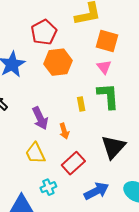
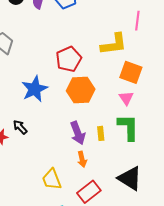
purple arrow: (40, 118) -> (78, 133), moved
black triangle: (113, 147) -> (130, 178), turned -44

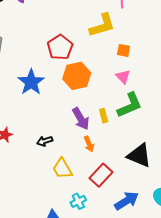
orange square: (131, 72) -> (124, 50), size x0.6
black arrow: (20, 127) -> (45, 141), moved, turned -56
green L-shape: (128, 127) -> (130, 105), turned 76

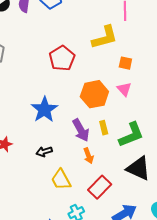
orange hexagon: (77, 76) -> (94, 94), moved
blue star: (31, 82) -> (44, 110), moved
green L-shape: (130, 105) -> (131, 135), moved

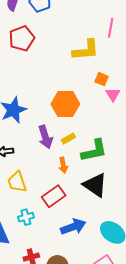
red pentagon: (62, 58) -> (22, 38), moved
pink triangle: (124, 89) -> (113, 94), moved
yellow rectangle: (104, 128) -> (68, 139), turned 64
orange arrow: (89, 156) -> (63, 165), moved

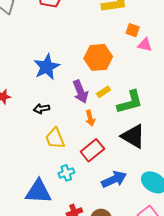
pink triangle: (113, 94) -> (145, 45), turned -42
orange arrow: (63, 165) -> (90, 118), moved

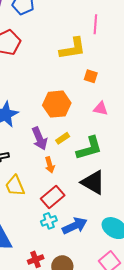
pink triangle: (145, 45) -> (101, 109), moved
cyan cross: (66, 173) -> (49, 221), moved

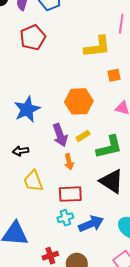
orange square: (91, 76) -> (114, 75), turned -32
red rectangle: (53, 197) -> (70, 194), turned 35

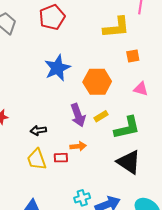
blue star: (27, 109) -> (57, 68), moved
orange arrow: (69, 162) -> (78, 146), moved, turned -84
yellow trapezoid: (33, 181) -> (37, 159), moved
red rectangle: (70, 194) -> (61, 158), moved, size x0.6

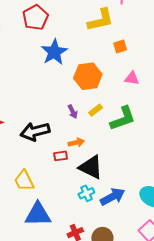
blue star: (57, 68) -> (54, 52), moved
purple arrow: (78, 115) -> (73, 112), size x0.6
black arrow: (38, 130) -> (35, 131), size x1.8
yellow trapezoid: (37, 159) -> (24, 181), moved
black triangle: (129, 162) -> (91, 167), moved

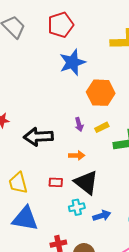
red rectangle: (61, 156) -> (56, 182), moved
blue arrow: (113, 197) -> (102, 216), size x0.7

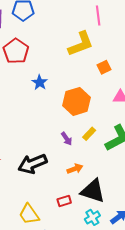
blue star: (72, 62) -> (40, 82), size x0.6

